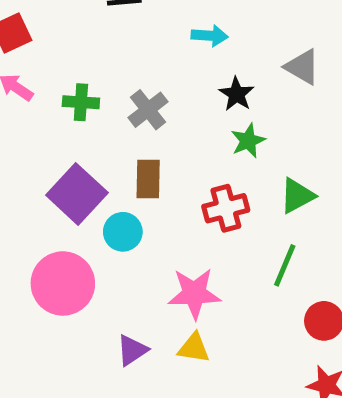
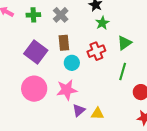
cyan circle: (123, 232) -> (72, 63), moved
pink star: (194, 293) -> (67, 90), moved
yellow triangle: (194, 348) -> (98, 114), moved
purple triangle: (132, 350) -> (79, 110), moved

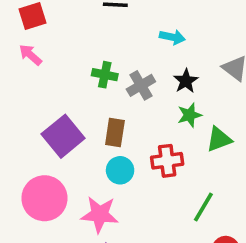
green cross: (33, 15) -> (105, 75), moved
gray cross: (61, 15) -> (141, 85), moved
green triangle: (124, 43) -> (219, 139), moved

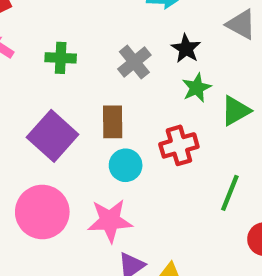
green cross: (105, 75) -> (61, 58), moved

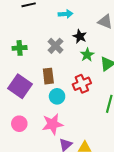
pink circle: (42, 212) -> (19, 124), size x0.6

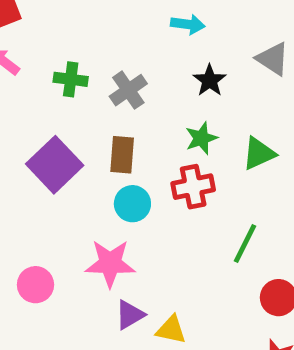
gray cross: (56, 46) -> (128, 90), moved
green star: (87, 55) -> (201, 138), moved
pink circle: (19, 124) -> (35, 285), moved

